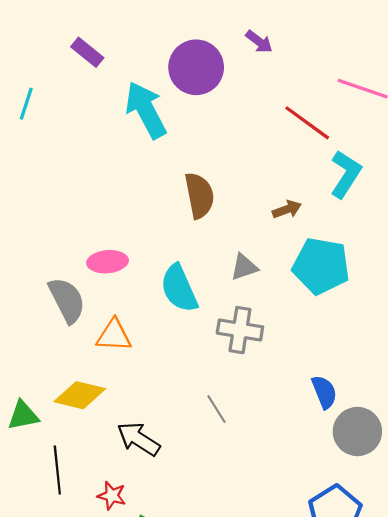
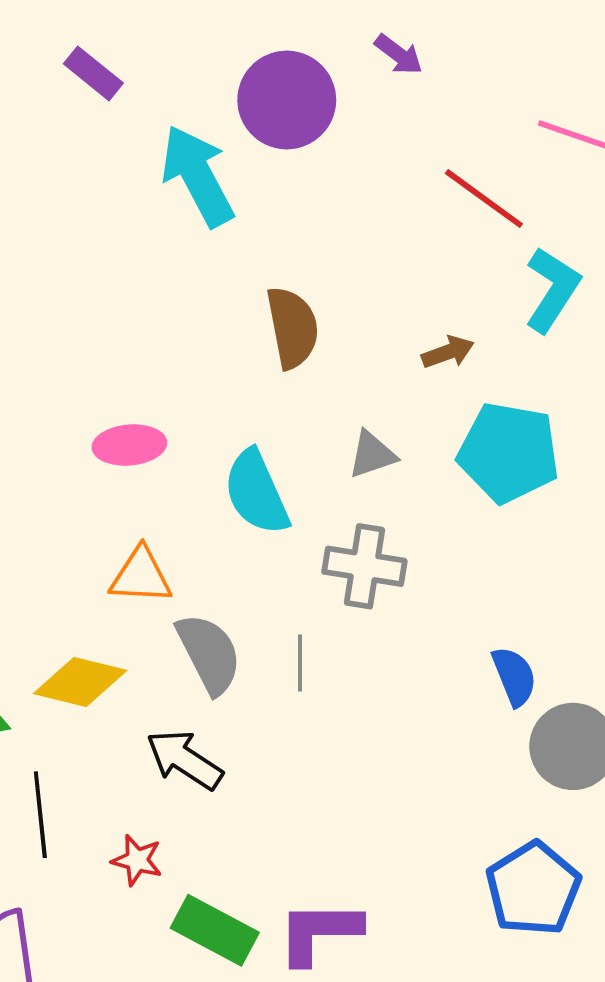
gray semicircle: (67, 300) -> (209, 654), moved
gray line: (216, 409) -> (300, 663), moved, turned 32

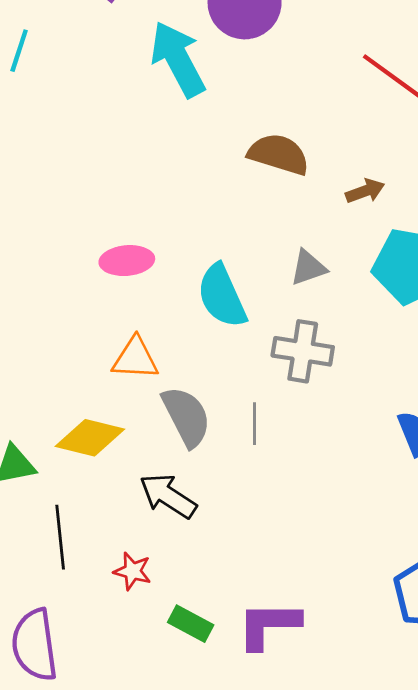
brown semicircle: (292, 327) -> (279, 154), moved, turned -62
green rectangle: (215, 930) -> (191, 624), size x0.7

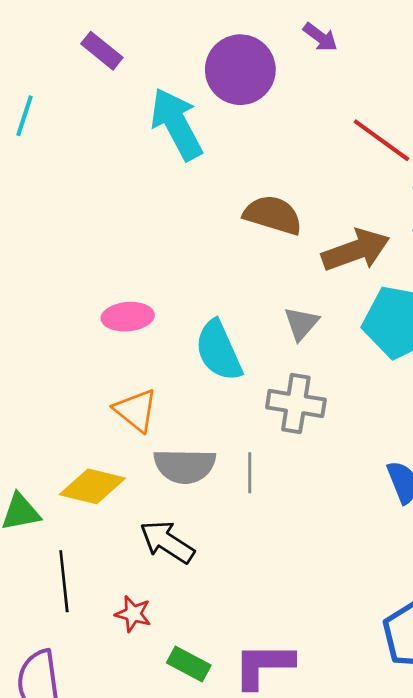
brown arrow: (365, 191) -> (356, 250), size x1.8
gray triangle: (308, 268) -> (301, 323), turned -30
orange triangle: (135, 358) -> (136, 410), turned 36
gray semicircle: (186, 417) -> (185, 466), turned 118

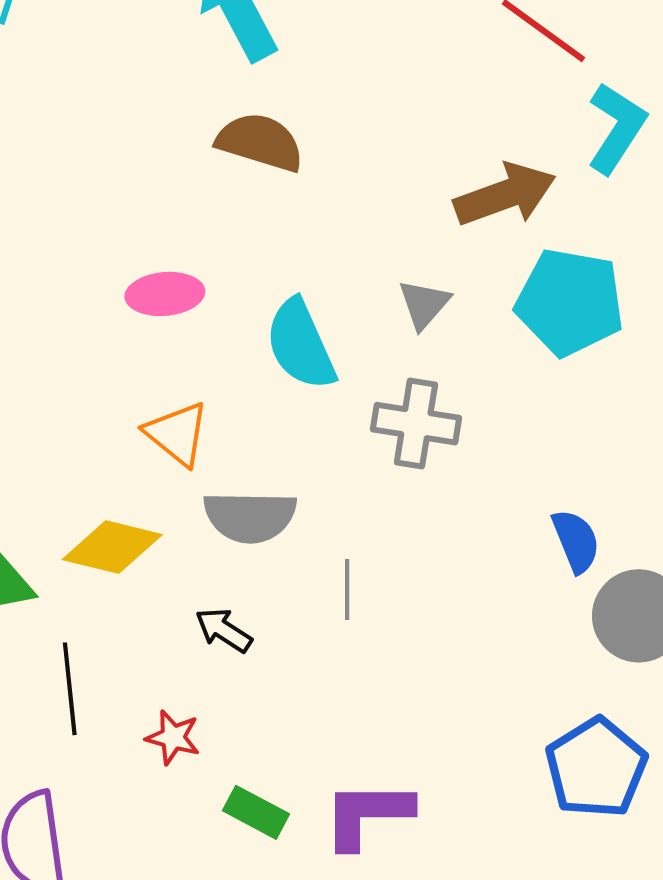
brown semicircle: (273, 215) -> (260, 142), moved
gray line: (250, 473) -> (347, 590), moved
black arrow: (167, 542) -> (224, 630), size x0.7

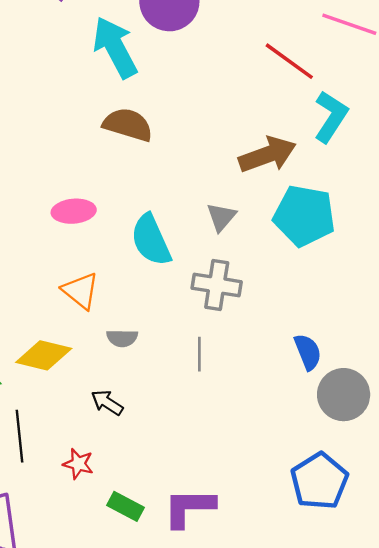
gray semicircle: (250, 517) -> (122, 338), size x0.6
gray line: (347, 590) -> (199, 354), moved

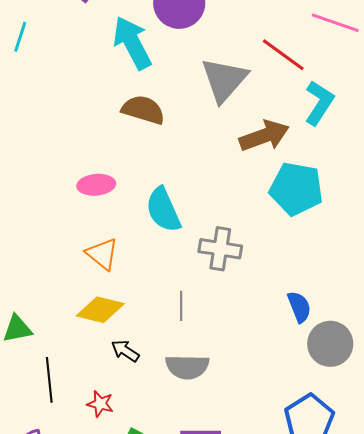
gray triangle: (221, 217) -> (224, 80), moved, size x1.8
gray semicircle: (122, 338) -> (187, 367), moved, size x1.6
gray line: (199, 354) -> (181, 306), moved
yellow diamond: (44, 355) -> (100, 310), moved

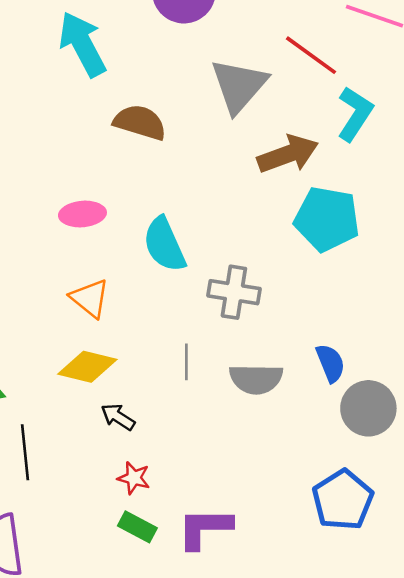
cyan arrow: (132, 43) -> (82, 44), moved
gray semicircle: (187, 367) -> (256, 379), moved
red star: (100, 404) -> (134, 478), moved

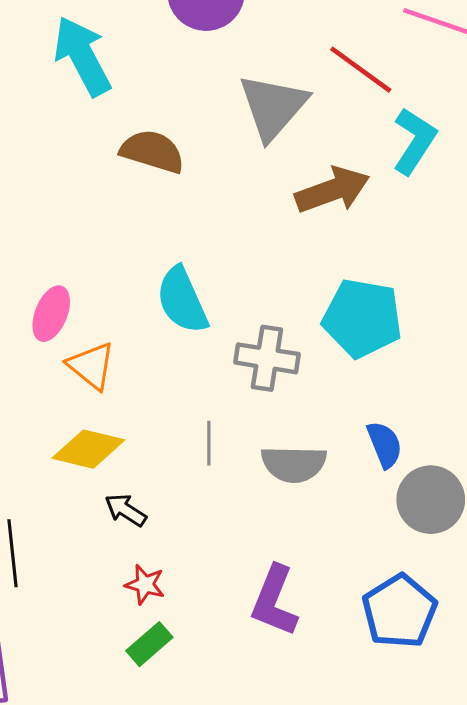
pink ellipse: (82, 214) -> (51, 314), moved, turned -63
cyan pentagon: (327, 219) -> (362, 318), moved
green rectangle: (137, 527) -> (149, 644), turned -69
purple L-shape: (205, 528) -> (274, 601), moved, turned -68

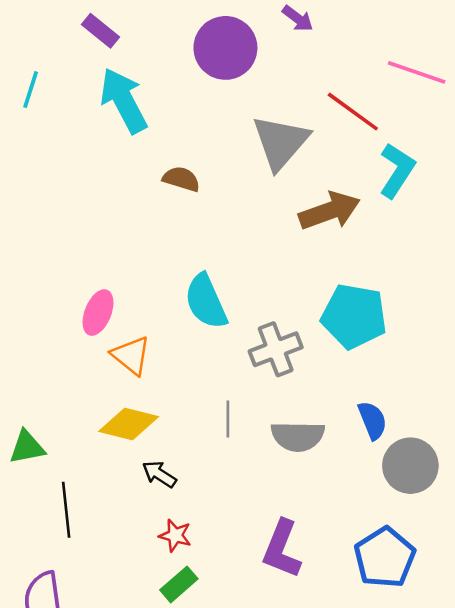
brown semicircle: (152, 151) -> (181, 179), size x0.7
gray cross: (267, 358) -> (276, 349), turned -30

